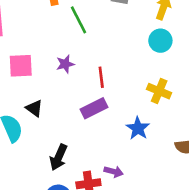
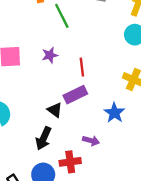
black triangle: (34, 108) -> (55, 110), moved
purple arrow: (114, 172) -> (91, 141), moved

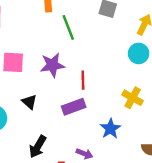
purple star: (50, 55) -> (52, 65), size x1.5
black triangle: (55, 110) -> (29, 102), moved

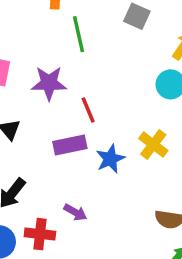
red line: (83, 80) -> (88, 110), turned -30
blue star: (110, 129) -> (110, 159), moved

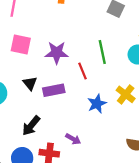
green line: (79, 34) -> (102, 52), moved
purple rectangle: (70, 145) -> (54, 90), moved

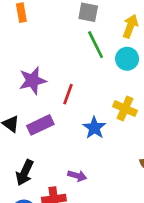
green line: (102, 52) -> (96, 45), moved
red line: (82, 71) -> (68, 94), turned 56

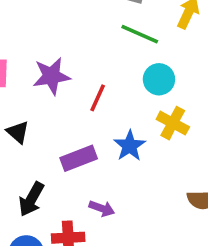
green line: (96, 45) -> (140, 34), turned -44
cyan circle: (127, 59) -> (159, 79), moved
purple rectangle: (40, 125) -> (79, 158), moved

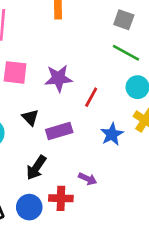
purple rectangle: (79, 158) -> (59, 131), moved

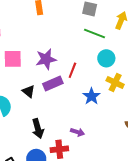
purple rectangle: (59, 131) -> (53, 84), moved
black arrow: (36, 168) -> (38, 129), turned -42

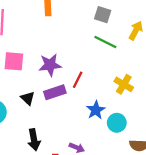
cyan circle: (106, 58) -> (117, 123), moved
yellow cross: (115, 82) -> (124, 84), moved

